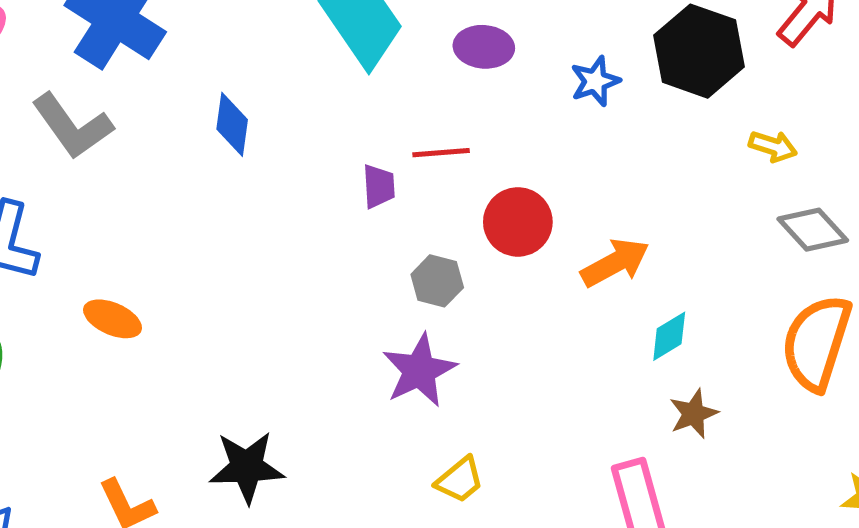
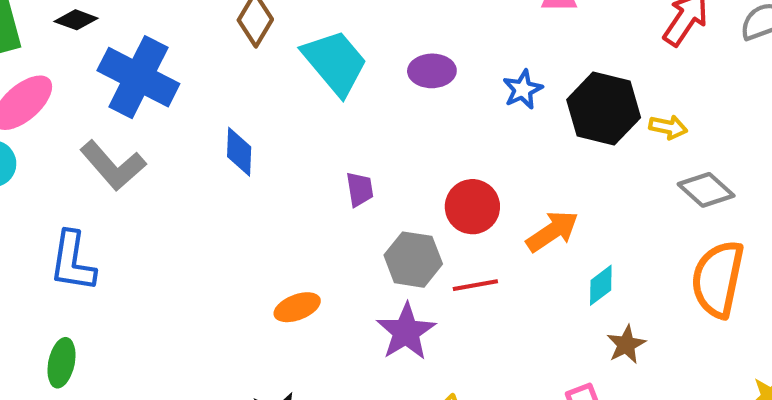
black hexagon: (699, 51) -> (604, 109), moved
red line: (441, 153) -> (475, 285), moved
gray hexagon: (437, 281) -> (413, 260), size x1.4
orange ellipse: (113, 319) -> (297, 307), moved, turned -39

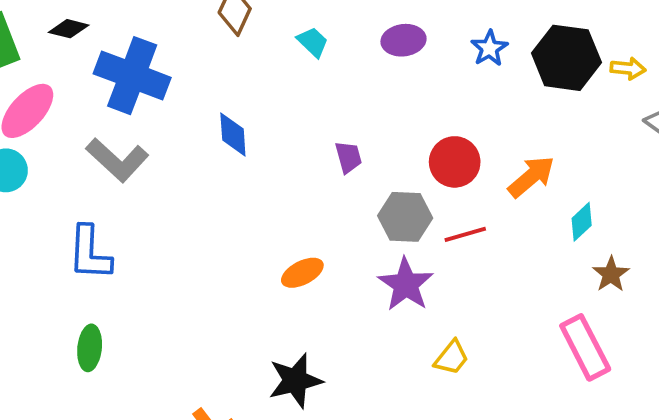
cyan trapezoid: (335, 62) -> (313, 42), size x0.5

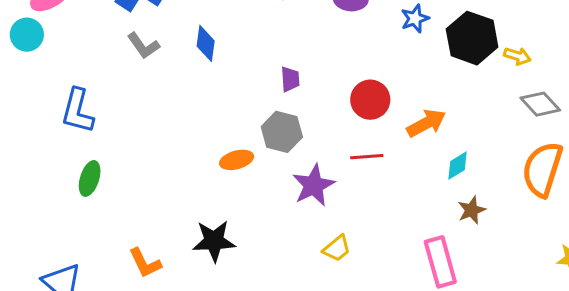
gray L-shape: (117, 160) -> (143, 46), moved, size x0.7
gray hexagon: (405, 217) -> (282, 132), moved
green ellipse: (90, 348) -> (90, 178), moved

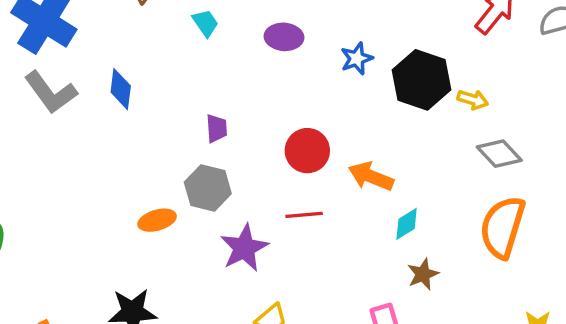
gray L-shape: (143, 46) -> (51, 92), size x1.4
orange arrow: (426, 123) -> (371, 176), turned -129

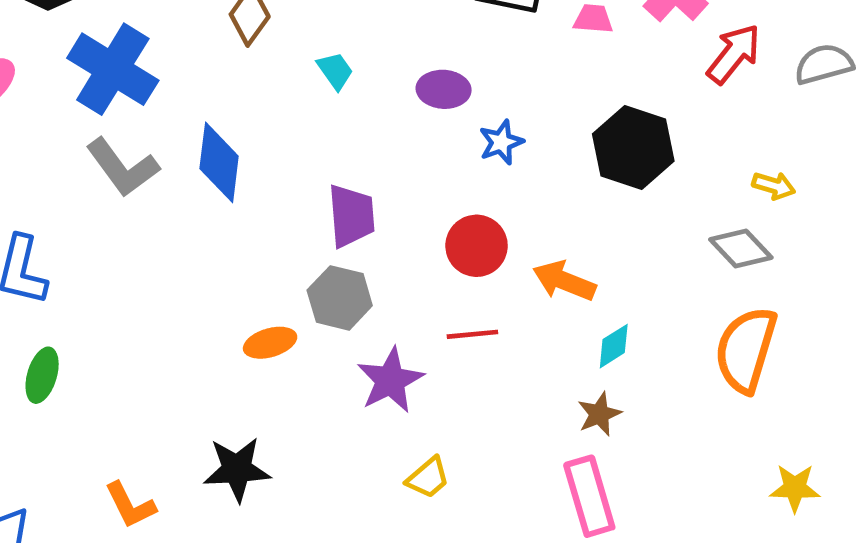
blue star: (357, 58) -> (501, 142), moved
blue diamond: (121, 89) -> (219, 162), size x1.4
yellow arrow: (473, 100) -> (774, 186), moved
purple trapezoid: (217, 128) -> (351, 216), size x1.6
brown star: (423, 274) -> (599, 414), moved

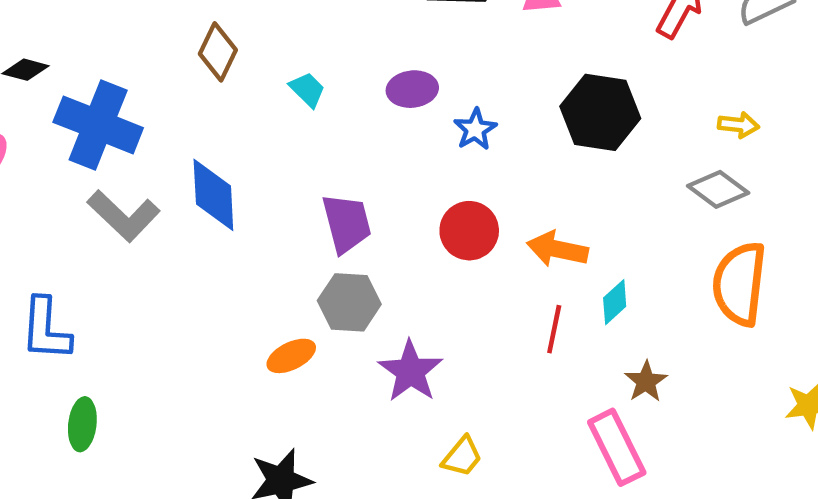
red line: (472, 334) -> (554, 329), moved, turned -63
brown star: (599, 414) -> (646, 382), moved

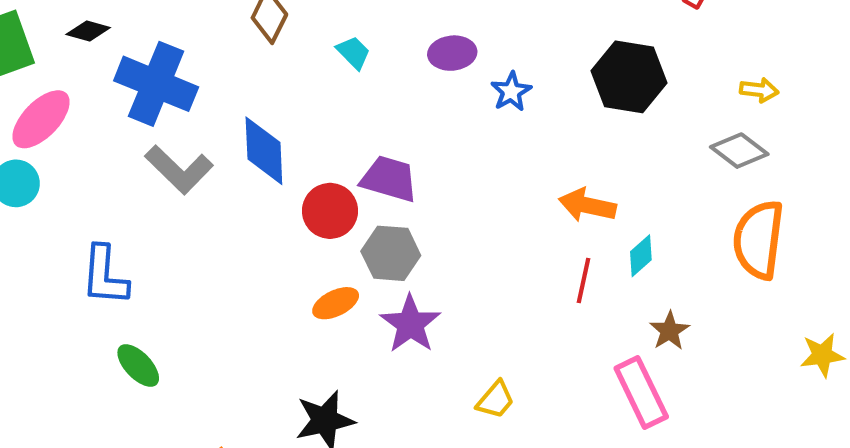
purple trapezoid: (347, 223) -> (389, 179), turned -60
red circle: (469, 231) -> (330, 211), moved
purple star: (410, 371) -> (410, 324), moved
green ellipse: (82, 424) -> (138, 366), turned -51

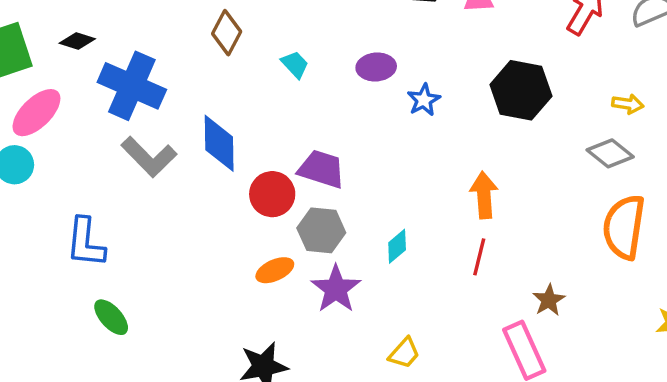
orange arrow: (587, 205) -> (484, 195), turned 72
cyan diamond: (641, 256) -> (397, 246), moved

